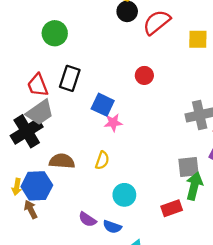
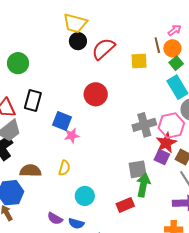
red circle: (144, 75) -> (96, 94), size x1.5

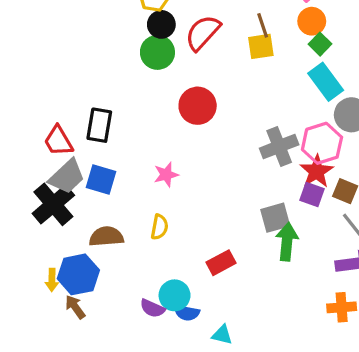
brown line: (157, 45) -> (263, 25), moved
green circle: (18, 63) -> (157, 52), moved
blue square: (62, 121) -> (101, 180), moved
cyan circle: (85, 196) -> (175, 295), moved
red rectangle: (125, 205) -> (221, 263), moved

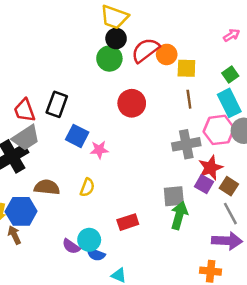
orange circle: (312, 21) -> (167, 54), moved
brown line: (263, 25) -> (189, 99), moved
pink hexagon: (322, 143) -> (219, 130), moved
blue square: (101, 180) -> (77, 136), moved

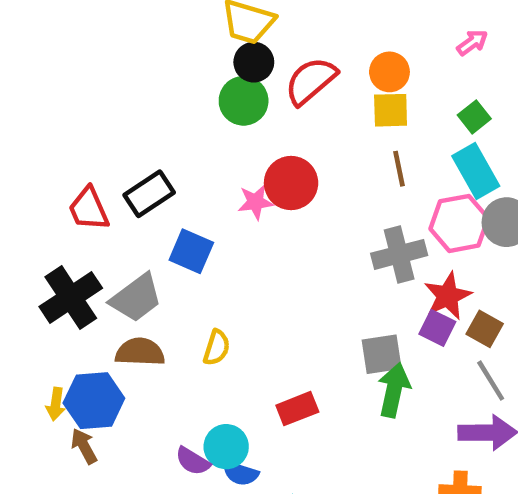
orange circle: (167, 54) -> (389, 72), moved
black rectangle: (57, 104) -> (149, 194), turned 40
gray trapezoid: (26, 138) -> (136, 298), moved
pink star: (99, 150) -> (255, 202), moved

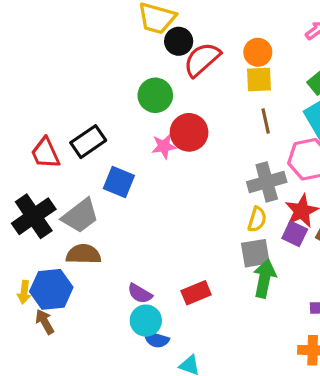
black circle: (254, 62) -> (179, 41), moved
green circle: (244, 101) -> (155, 95), moved
yellow semicircle: (217, 348) -> (257, 219), moved
purple semicircle: (193, 461) -> (140, 294), moved

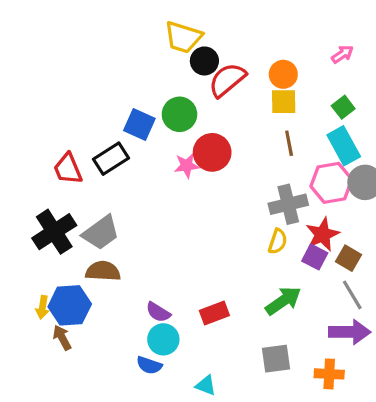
blue square: (119, 182) -> (139, 124), moved
gray square: (255, 253) -> (276, 359), moved
green arrow: (264, 278) -> (283, 301), turned 42
blue semicircle: (156, 339) -> (149, 365), moved

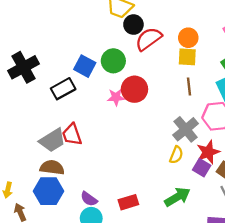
red trapezoid: (68, 169) -> (72, 135), moved
gray cross: (288, 204) -> (186, 129), turned -30
black cross: (54, 232) -> (23, 67), moved
blue hexagon: (70, 305) -> (49, 191), moved

